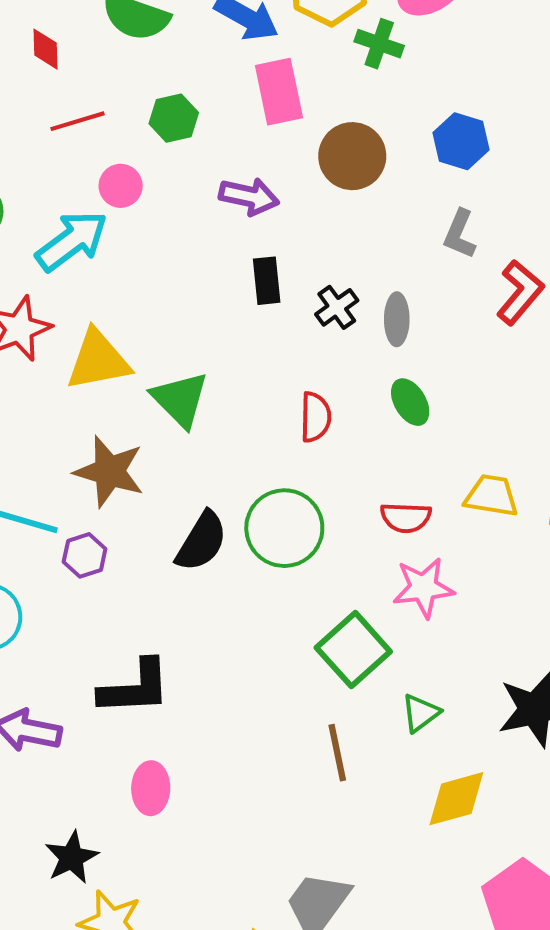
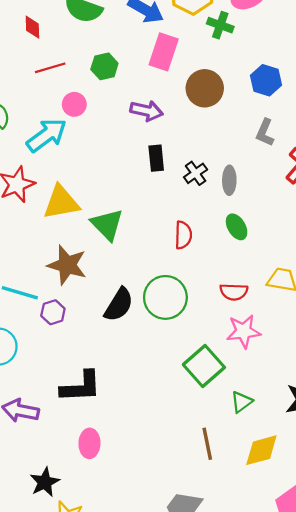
pink rectangle: (279, 92) -> (164, 52), turned 30
brown line: (337, 753) -> (207, 444), moved

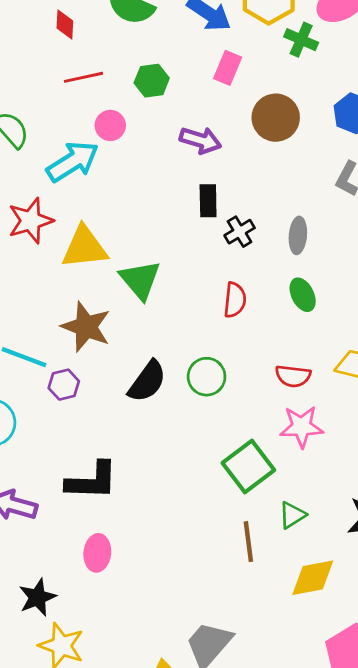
pink rectangle: (164, 52) -> (228, 68), size x0.7
black cross: (196, 173) -> (240, 232), moved
green circle: (165, 297) -> (207, 377), size x0.7
brown line: (207, 444) -> (248, 542), moved

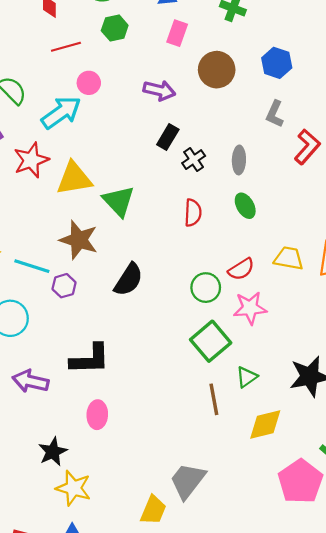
green hexagon: (152, 81) -> (115, 28), moved
black rectangle: (208, 201) -> (168, 137), turned 35
red semicircle: (293, 376) -> (241, 269), turned -36
green circle: (207, 377) -> (206, 288), moved

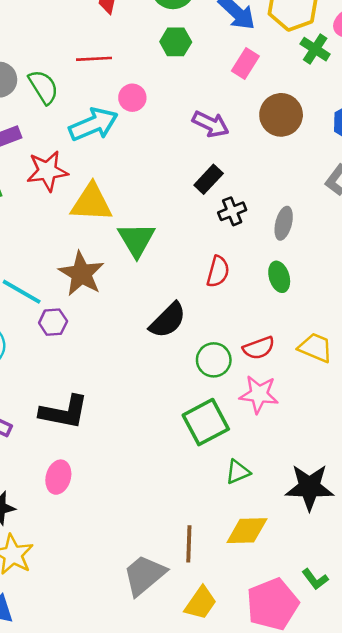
red line: (66, 47) -> (94, 59), moved
black semicircle: (129, 280) -> (168, 320), moved
brown line: (214, 399) -> (189, 544), moved
yellow trapezoid: (153, 510) -> (201, 603), moved

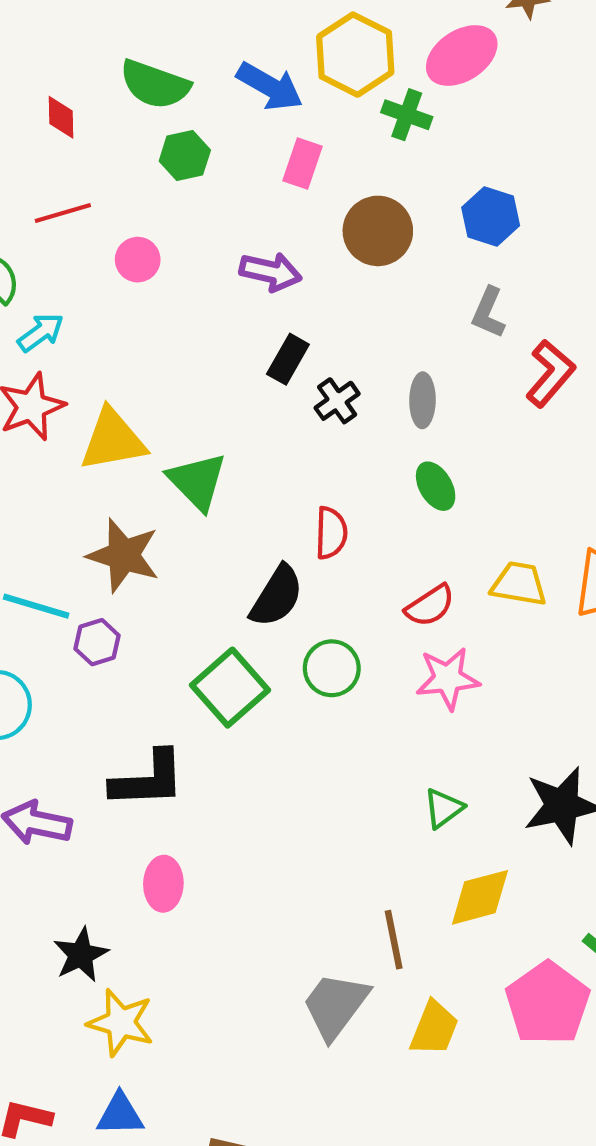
cyan arrow: (93, 124) -> (41, 332), moved, size x0.6
red semicircle: (218, 272) -> (331, 533), moved
green circle: (214, 360) -> (332, 668), moved
green square: (206, 422) -> (230, 688), moved

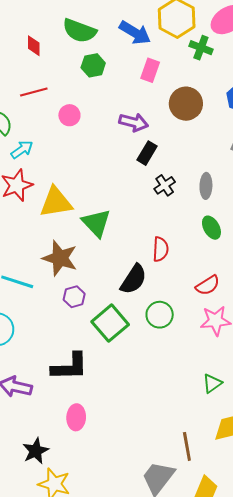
black rectangle: (288, 359) -> (147, 153), moved
purple hexagon: (97, 642) -> (74, 297), moved

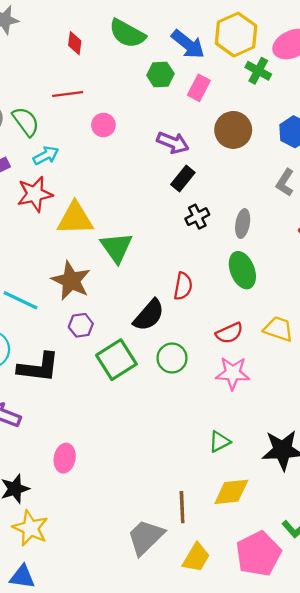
green hexagon: (93, 65) -> (160, 75), moved
green ellipse: (211, 228) -> (242, 270), size x1.4
black L-shape: (70, 367) -> (38, 367), moved

